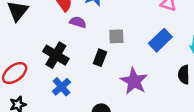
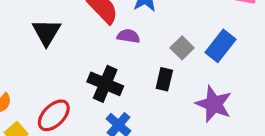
gray square: (116, 36) -> (182, 48), turned -35
blue rectangle: (160, 40) -> (220, 46), moved

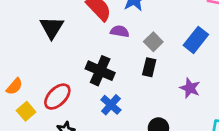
gray square: (182, 48) -> (153, 42), moved
purple star: (214, 104) -> (190, 88), size x0.7

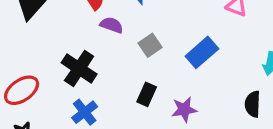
black rectangle: (149, 67) -> (147, 94), moved
purple star: (190, 88) -> (184, 109), turned 30

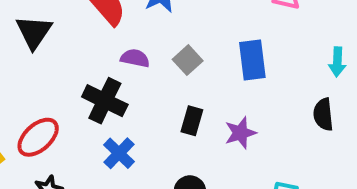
purple semicircle: (112, 25) -> (135, 58), moved
blue rectangle: (202, 52) -> (252, 60), turned -48

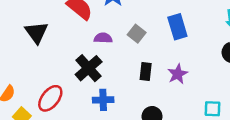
black cross: (105, 101) -> (89, 68), turned 32
blue cross: (119, 153) -> (103, 100), turned -36

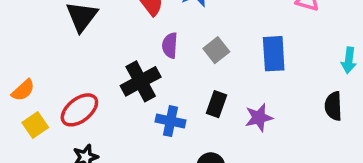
purple semicircle: (103, 38) -> (170, 45), turned -102
blue cross: (103, 100) -> (170, 121), moved

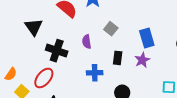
purple semicircle: (170, 45) -> (87, 42), moved
blue rectangle: (274, 54) -> (147, 38), moved
black cross: (141, 81) -> (57, 51), moved, turned -30

